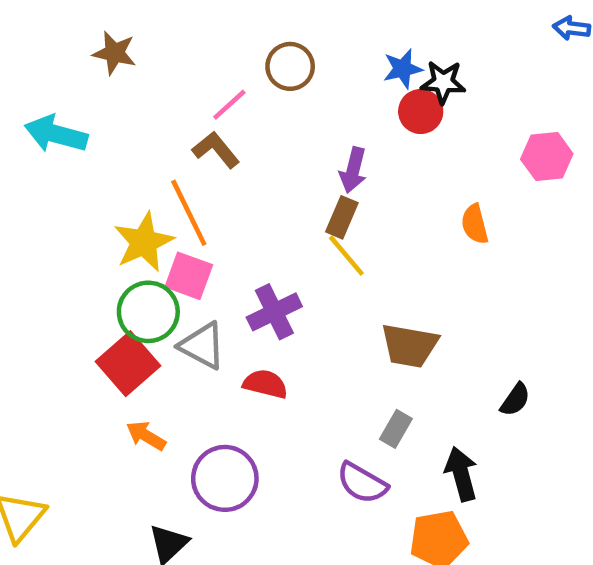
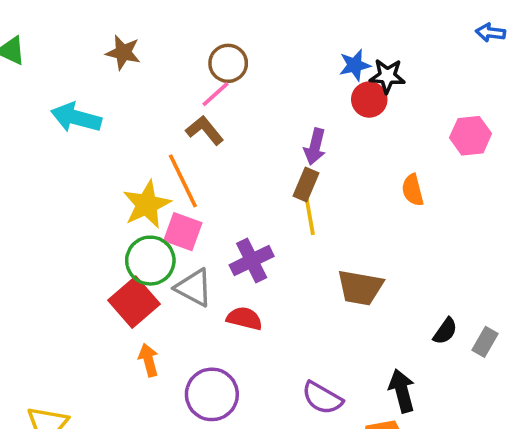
brown circle: (290, 66) -> (228, 63), moved
yellow line: (346, 256) -> (310, 215), turned 30
gray rectangle: (396, 429) -> (485, 342), moved
orange arrow: (146, 436) -> (149, 360), turned 44

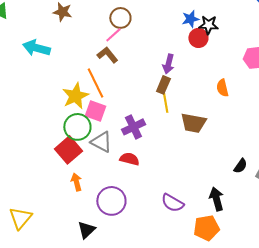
brown trapezoid: (360, 288) -> (193, 123), moved

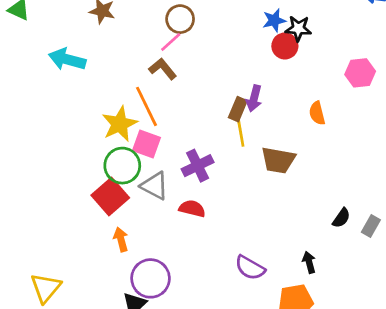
purple arrow: (168, 64) -> (254, 98), moved
black arrow: (216, 199) -> (309, 262), size x0.7
purple circle: (111, 201) -> (151, 278), moved

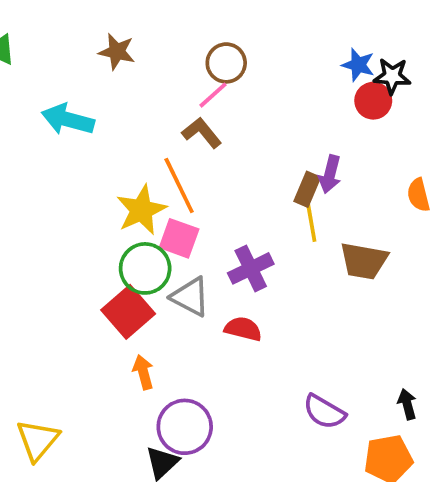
blue star: (274, 20) -> (358, 65), turned 30

